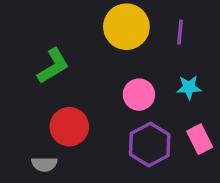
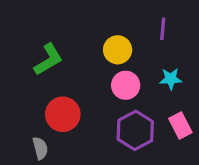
yellow circle: (126, 27) -> (118, 50), moved, size x0.7
gray semicircle: (44, 164) -> (40, 148), turned -105

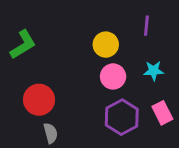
green L-shape: (48, 59) -> (23, 45), moved
red circle: (63, 114) -> (39, 100), moved
gray semicircle: (40, 148) -> (51, 133), moved

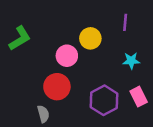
pink circle: (113, 76) -> (67, 56), moved
red circle: (39, 100) -> (57, 87), moved

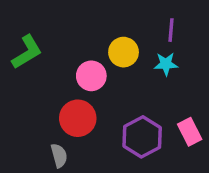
cyan star: (131, 61) -> (166, 64), moved

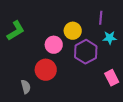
cyan star: (166, 64) -> (110, 38), moved
purple hexagon: (142, 137) -> (86, 52), moved
gray semicircle: (59, 156) -> (26, 87), moved

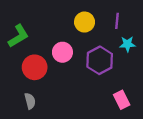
yellow circle: (73, 31) -> (85, 22), moved
red circle: (46, 70) -> (35, 67), moved
pink rectangle: (112, 78) -> (122, 100), moved

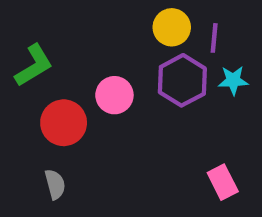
yellow circle: (85, 22) -> (172, 27), moved
purple hexagon: (100, 60) -> (182, 80), moved

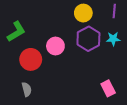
purple line: (214, 38) -> (114, 11), moved

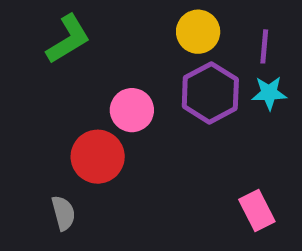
purple line: (114, 11) -> (264, 46), moved
green L-shape: (16, 32) -> (68, 39), moved
red circle: (31, 59) -> (98, 157), moved

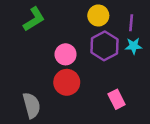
red circle: (98, 157) -> (67, 82), moved
pink rectangle: (257, 211) -> (117, 99), moved
gray semicircle: (63, 213) -> (32, 105), size x1.5

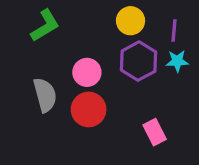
gray semicircle: (32, 105) -> (45, 95), moved

